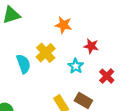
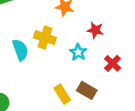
yellow cross: (46, 53) -> (45, 38), turned -30

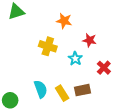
cyan semicircle: (20, 50) -> (41, 89), moved
brown rectangle: (87, 90) -> (82, 90), turned -42

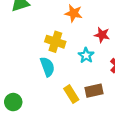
cyan semicircle: (41, 89) -> (47, 67), moved

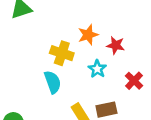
orange star: (74, 13) -> (88, 35), moved, turned -30

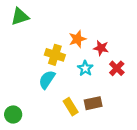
red cross: (134, 81) -> (117, 68), moved
cyan semicircle: (53, 82) -> (47, 80), turned -126

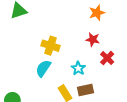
orange star: (77, 39) -> (97, 13), moved
cyan star: (85, 68) -> (78, 68), moved

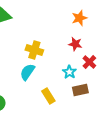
cyan star: (78, 68) -> (69, 72), moved
brown rectangle: (86, 90) -> (80, 90), moved

